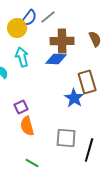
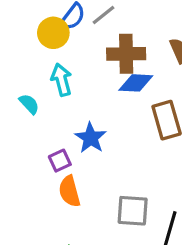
blue diamond: (56, 59) -> (136, 83), moved
blue star: (74, 98) -> (91, 138), moved

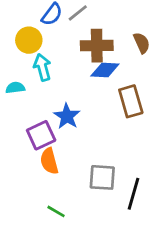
yellow circle: (53, 33) -> (29, 40), moved
cyan semicircle: (29, 104) -> (15, 88), turned -54
purple square: (60, 161) -> (41, 135), size x1.5

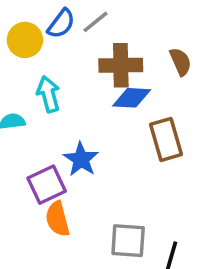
yellow circle: (29, 40) -> (25, 40), moved

